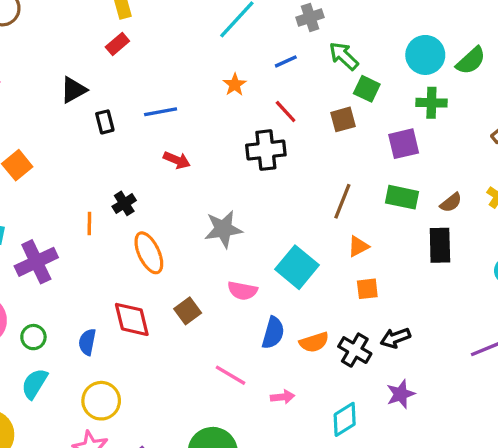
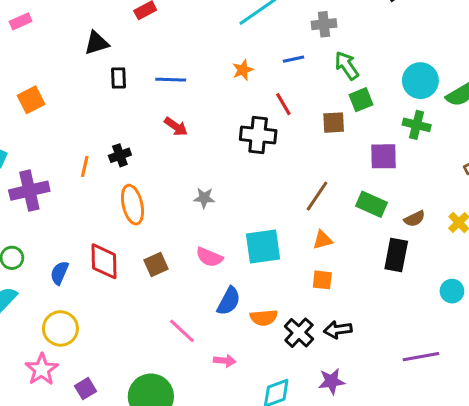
green square: (367, 89) -> (361, 100), turned 30
gray star: (223, 229) -> (204, 198), size x0.6
cyan square: (297, 267) -> (263, 247), turned 30

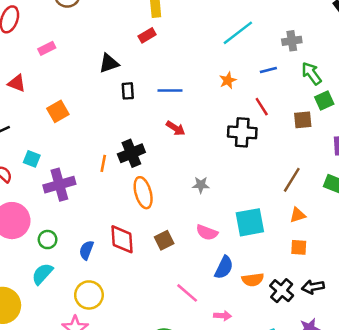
black cross: (120, 155) -> (131, 153), size x1.5

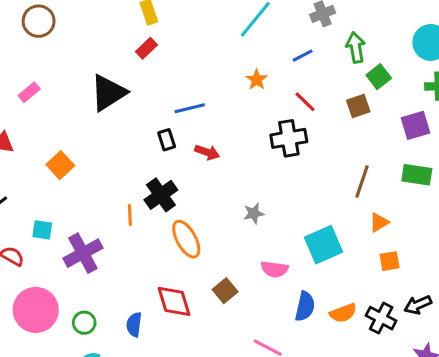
black triangle: (109, 63) -> (108, 93), size x1.5
green arrow: (311, 73) -> (356, 48), turned 40
black rectangle: (128, 91) -> (167, 140), moved

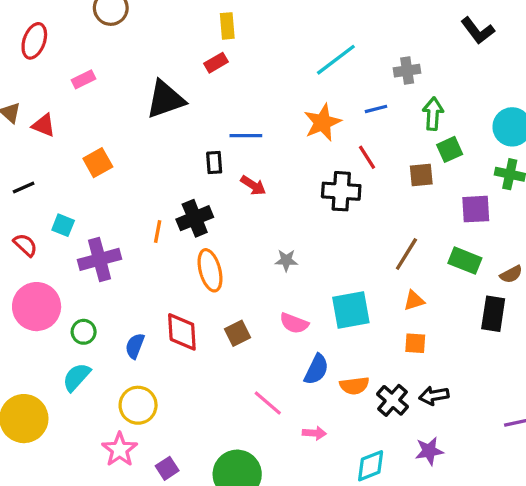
orange star: (257, 80) -> (322, 122), size x1.6

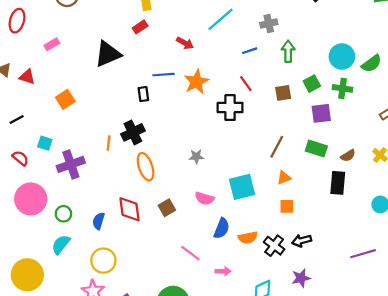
orange star: (322, 122) -> (196, 82), moved
green square: (450, 149) -> (312, 84), moved
red arrow: (253, 185) -> (185, 43), moved

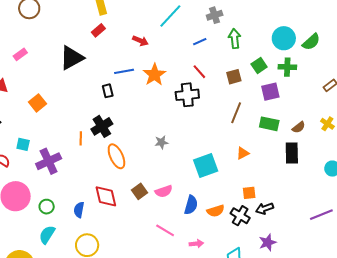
brown line: (277, 147) -> (236, 113), moved
pink semicircle: (204, 198) -> (164, 191), moved, turned -30
orange square: (287, 206) -> (249, 193), moved

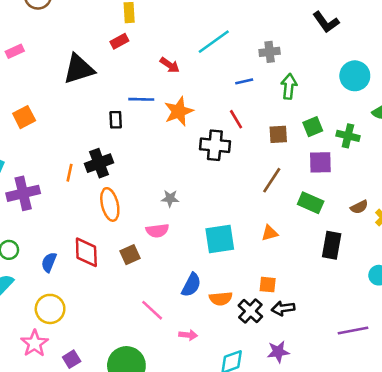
cyan circle: (284, 38) -> (355, 76), moved
brown semicircle: (299, 127) -> (359, 207), moved
pink semicircle: (164, 191) -> (157, 231), moved

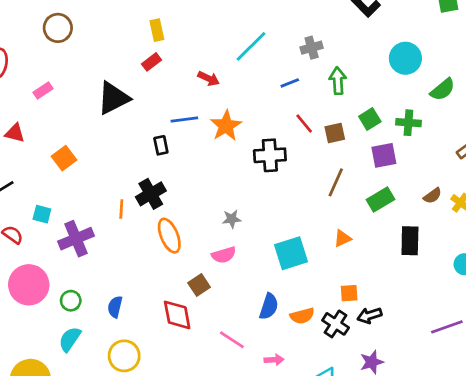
red line: (236, 119) -> (304, 123), moved
green rectangle: (311, 203) -> (380, 200), turned -45
red diamond: (86, 252) -> (177, 315), moved

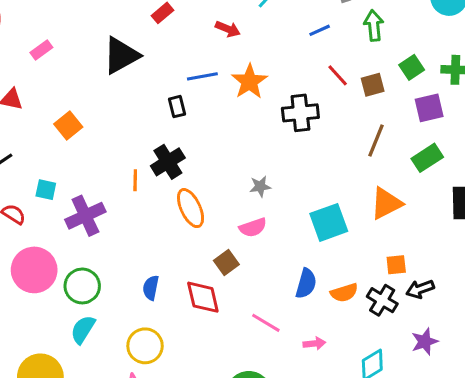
orange triangle: (342, 238) -> (386, 203), size x1.6
green circle: (71, 301) -> (82, 286), size x1.5
blue semicircle: (115, 307) -> (151, 288), moved

